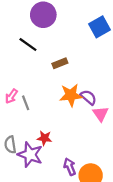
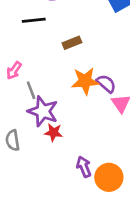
black line: (28, 44) -> (34, 20), turned -42
pink arrow: (11, 96) -> (14, 70), moved
purple star: (30, 155) -> (43, 111), moved

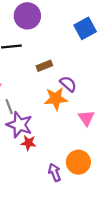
purple semicircle: (106, 84) -> (68, 84), moved
orange circle: (109, 177) -> (78, 162), moved

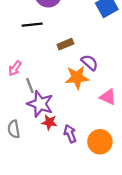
pink triangle: (86, 118) -> (108, 97), turned -30
purple arrow: (55, 172) -> (70, 134), moved

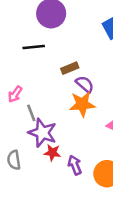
purple semicircle: (90, 63) -> (85, 84), moved

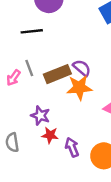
brown rectangle: (70, 68) -> (57, 74), moved, size x1.5
gray line: (31, 113) -> (29, 68), moved
purple star: (42, 133) -> (40, 116), size x0.7

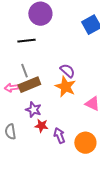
brown rectangle: (57, 74) -> (29, 85), moved
pink arrow: (13, 78) -> (11, 88), moved, turned 48
orange star: (79, 87) -> (65, 87), turned 30

